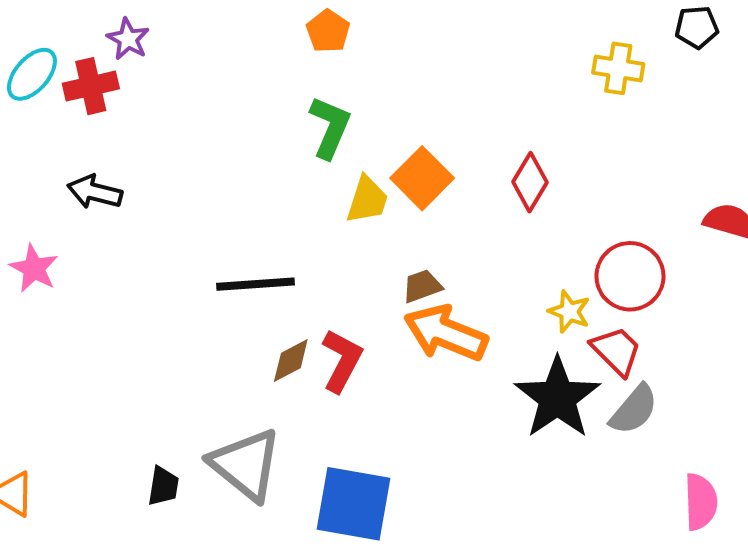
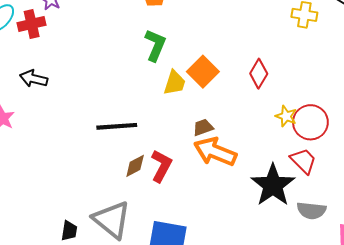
yellow star: (569, 312) -> (286, 116), moved
gray semicircle: (634, 410) -> (311, 210), moved, turned 56

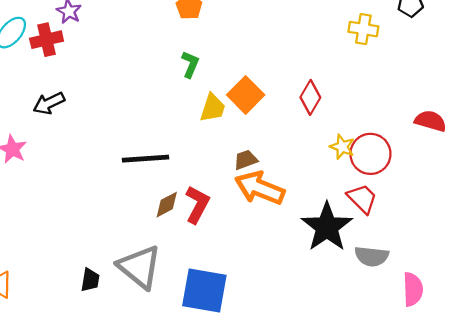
green L-shape: (155, 45) -> (190, 64), size x0.7
black arrow: (34, 79) -> (49, 103), turned -40

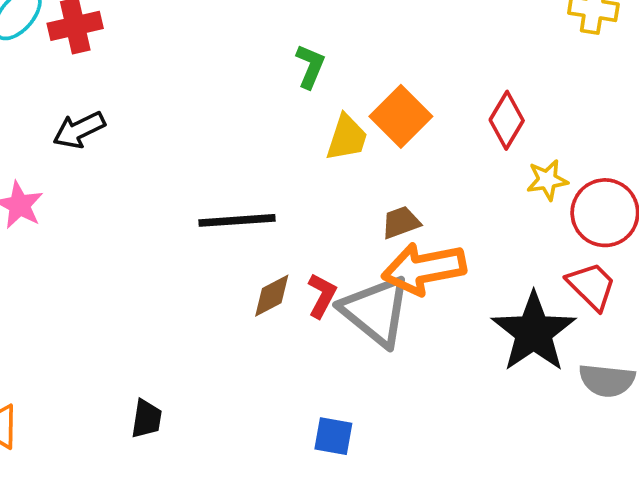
yellow star: (342, 147) -> (547, 180), moved, turned -30
orange arrow: (260, 188) -> (424, 269), turned -33
red L-shape: (197, 205) -> (322, 296), size x0.7
gray triangle: (140, 267) -> (376, 311), moved
blue square: (204, 290) -> (333, 436), size x0.5

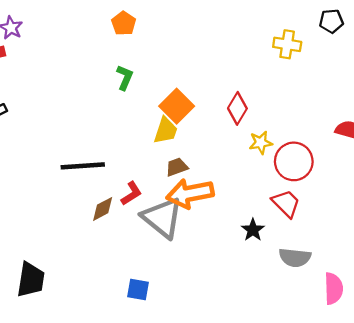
yellow trapezoid: (347, 138) -> (166, 130), moved
red L-shape: (322, 296) -> (131, 193), moved, turned 30
black star: (534, 332) -> (253, 230), size x0.5
black trapezoid: (146, 419) -> (31, 280), size x1.6

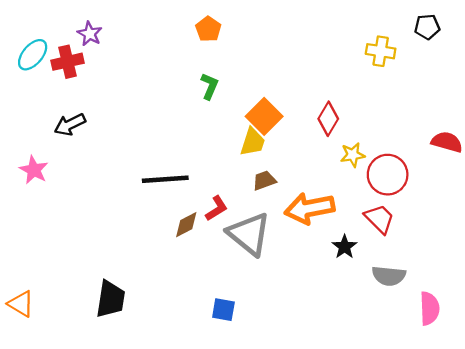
orange arrow: (190, 193) -> (310, 208), moved

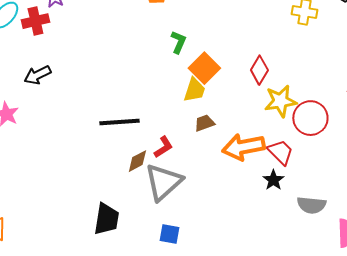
green L-shape: (210, 86) -> (178, 42), moved
yellow star: (353, 155) -> (280, 101), size x1.5
red trapezoid: (379, 219) -> (280, 152), moved
gray triangle: (249, 234) -> (163, 182), moved, turned 39
black trapezoid: (111, 299) -> (106, 219), moved

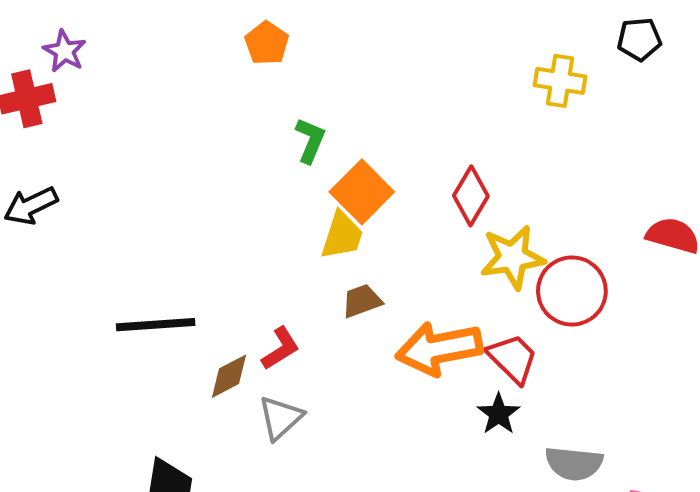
black line: (119, 122) -> (156, 325), moved
gray triangle: (163, 182) -> (281, 418), size x0.6

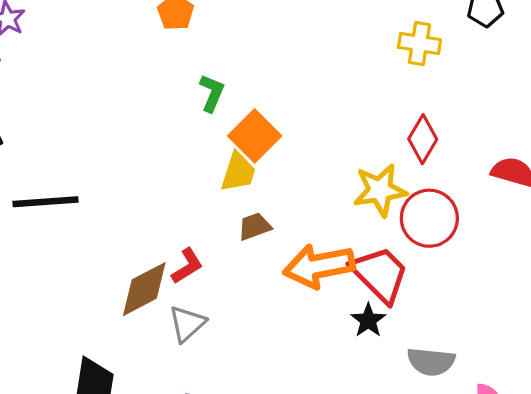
red diamond: (471, 196) -> (423, 139), moved
black line: (156, 325) -> (45, 202), moved
red trapezoid: (512, 358) -> (380, 274), size x1.4
brown diamond: (229, 376) -> (144, 289), size x1.5

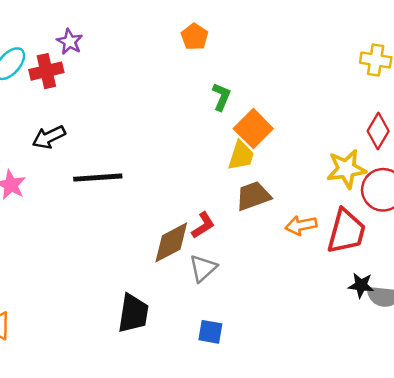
brown trapezoid: (255, 226) -> (253, 196), size x1.4
orange arrow: (319, 266) -> (301, 225), size x0.6
red trapezoid: (380, 274) -> (346, 231), turned 60
black star: (368, 320) -> (361, 285), moved, turned -30

